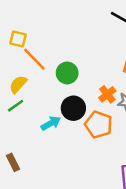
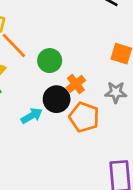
orange cross: (107, 94) -> (76, 84), moved

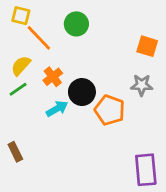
green circle: (50, 61) -> (76, 24), moved
orange cross: (76, 84) -> (53, 77), moved

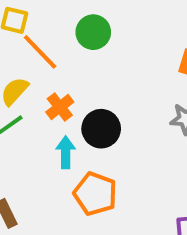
cyan arrow: (57, 109) -> (66, 152), turned -60
orange pentagon: (110, 110) -> (95, 194), moved

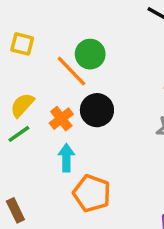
orange line: (40, 52) -> (71, 71), moved
black circle: (101, 129) -> (97, 110), moved

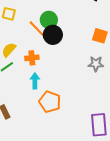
black circle: (97, 110) -> (53, 35), moved
orange cross: (61, 119) -> (32, 58), turned 32

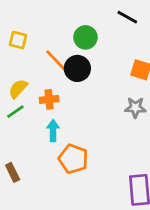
green circle: (49, 20) -> (85, 37), moved

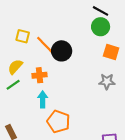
green circle: (85, 37) -> (101, 27), moved
yellow square: (18, 40) -> (23, 36), moved

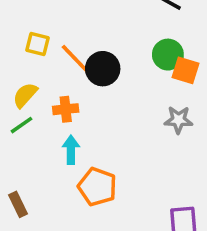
green circle: (101, 27) -> (168, 55), moved

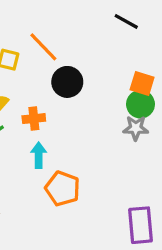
green circle: (168, 55) -> (140, 104), moved
orange line: (76, 60) -> (43, 47), moved

